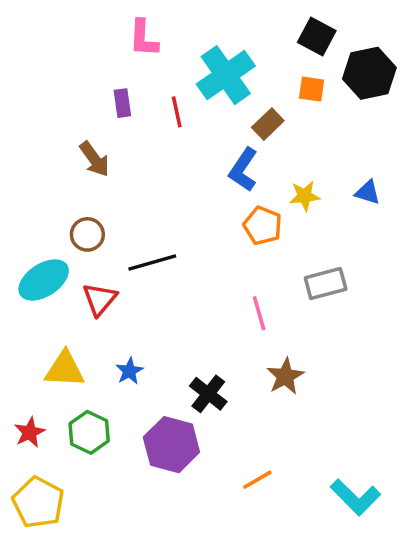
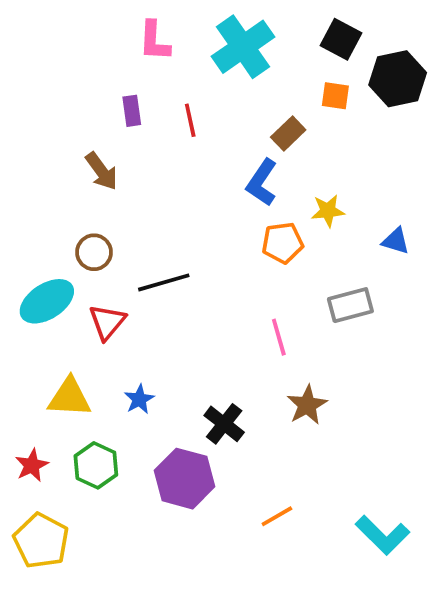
cyan cross: (226, 75) -> (243, 47), moved
blue triangle: (368, 192) -> (396, 241), moved
orange pentagon: (263, 226) -> (283, 243), turned -30

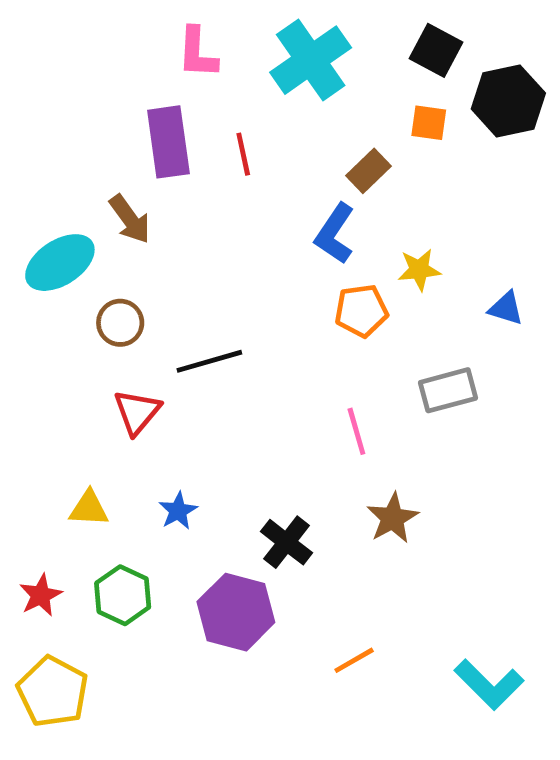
purple rectangle: (132, 111) -> (168, 142), size x1.8
cyan ellipse: (47, 301) -> (60, 263), moved
yellow triangle: (69, 397) -> (89, 508), size x0.7

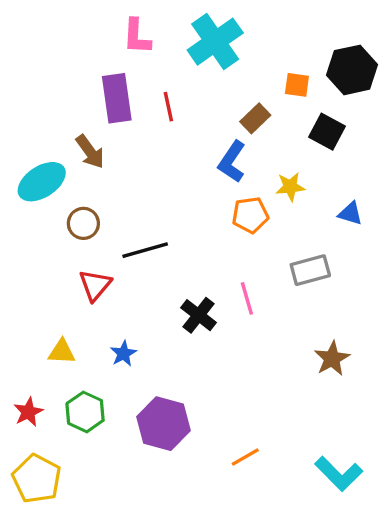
black square: (436, 50) -> (327, 132), moved
brown star: (393, 518) -> (332, 359), moved
black cross: (287, 542) -> (199, 315), moved

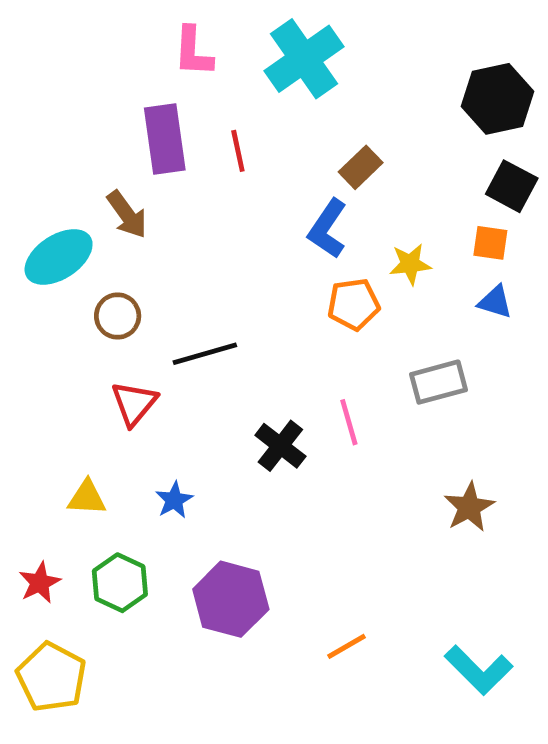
orange square: (297, 85) -> (490, 243), moved
black square: (327, 132) -> (512, 186), moved

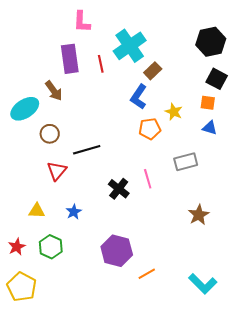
cyan cross: (304, 59) -> (130, 46), moved
yellow star: (410, 264) -> (174, 112), turned 30
purple hexagon: (231, 599) -> (117, 251), moved

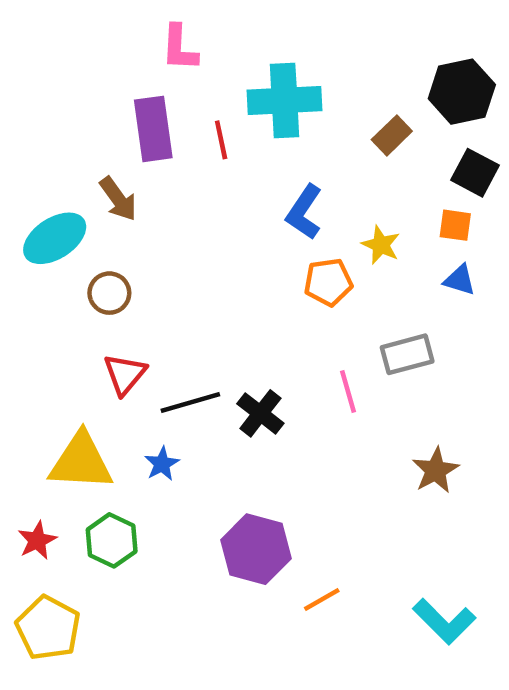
cyan cross: (130, 46) -> (285, 100), turned 32
brown rectangle: (153, 71) -> (392, 135), moved
black line: (87, 150) -> (190, 403), moved
pink line: (148, 179) -> (348, 392), moved
yellow triangle: (37, 211) -> (81, 462), size x1.8

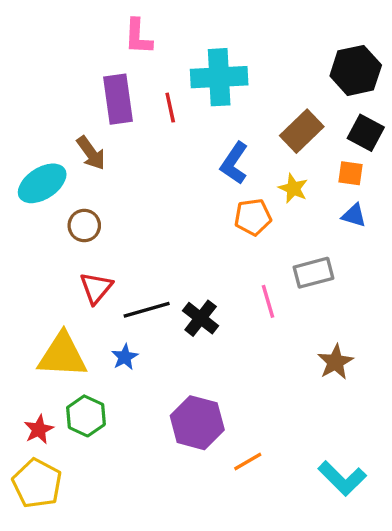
brown rectangle: (392, 135) -> (302, 131), moved, size x1.4
red star: (37, 540) -> (39, 429), moved

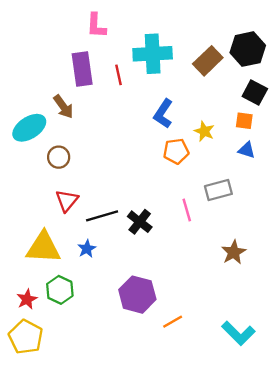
brown rectangle: (302, 131) -> (208, 61), moved

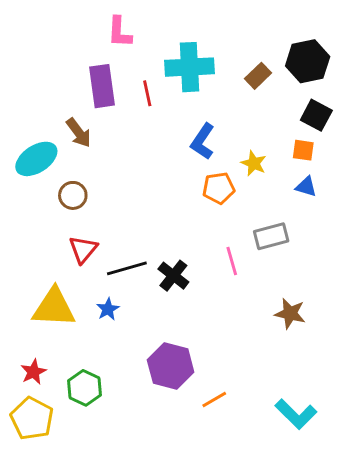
brown rectangle: (208, 61) -> (258, 76), size x0.7
brown star: (234, 252) -> (290, 314), turned -30
green hexagon: (60, 290) -> (85, 388), moved

